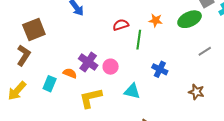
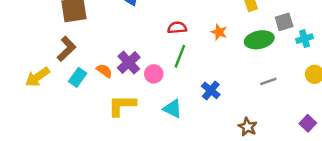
green line: (139, 40) -> (180, 56), moved
brown L-shape: (24, 55) -> (66, 49), moved

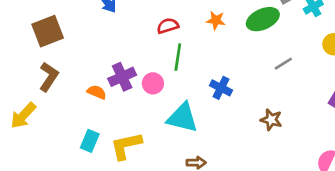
purple cross: (129, 63) -> (122, 77), turned 30
cyan rectangle: (78, 77) -> (90, 141), moved
yellow L-shape: (122, 105) -> (126, 146), moved
cyan triangle: (173, 109) -> (183, 118), size x1.4

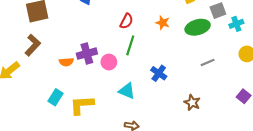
red semicircle: (168, 26) -> (126, 21), turned 126
orange semicircle: (97, 92) -> (66, 62), turned 144
cyan triangle: (183, 118) -> (127, 91), size x0.7

